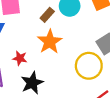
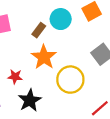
yellow circle: (89, 66) -> (70, 80), moved

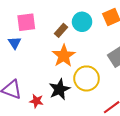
red star: (15, 77) -> (36, 101), moved
black star: (30, 100) -> (59, 89), moved

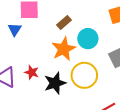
cyan circle: (82, 22) -> (88, 39), moved
red star: (36, 101) -> (32, 72), moved

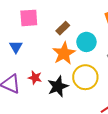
blue triangle: (15, 29) -> (16, 47), moved

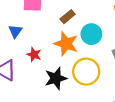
orange star: (64, 53) -> (66, 44), turned -30
red star: (35, 78) -> (34, 55), moved

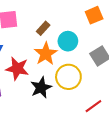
orange star: (66, 44) -> (46, 54), turned 30
red star: (34, 55) -> (17, 68), size x1.6

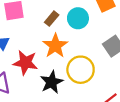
cyan circle: (68, 41) -> (78, 18), moved

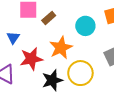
brown rectangle: (52, 19) -> (49, 18), moved
red star: (25, 63) -> (31, 59), turned -30

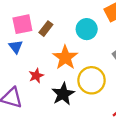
blue triangle: (13, 38) -> (16, 47), moved
red star: (31, 59) -> (36, 76), size x0.6

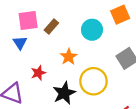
orange star: (65, 58) -> (69, 57), size x0.7

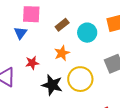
brown rectangle: (51, 26) -> (62, 25), moved
black star: (64, 93) -> (52, 85), turned 30

